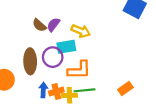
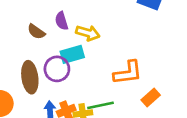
purple semicircle: (53, 25) -> (62, 21), moved, turned -48
orange L-shape: (79, 70) -> (128, 73), moved

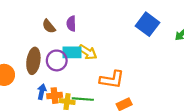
yellow arrow: (88, 33) -> (88, 52), moved

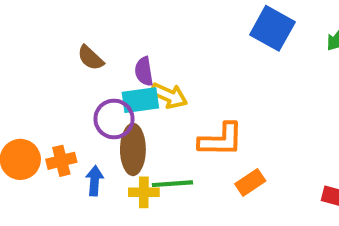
purple semicircle: (71, 24) -> (144, 71), moved
brown ellipse: (33, 61) -> (133, 149), moved
orange cross: (55, 96) -> (61, 161), moved

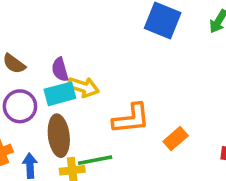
purple circle: (114, 119) -> (20, 106), moved
orange rectangle: (250, 182) -> (176, 139), moved

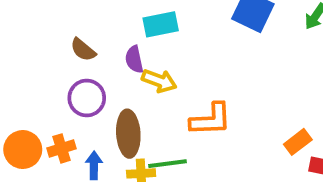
cyan rectangle: (60, 94) -> (161, 24), moved
orange rectangle: (176, 139) -> (298, 142), moved

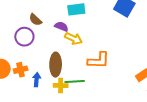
purple semicircle: (134, 59) -> (61, 27), turned 120
purple circle: (87, 98) -> (24, 37), moved

